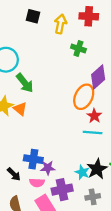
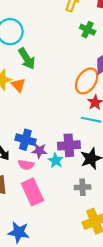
cyan star: (82, 172) -> (56, 161), moved
purple cross: (62, 190) -> (69, 145), moved

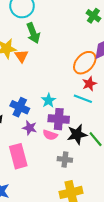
purple star: (39, 151) -> (30, 128), moved
cyan star: (56, 161) -> (48, 100), moved
pink semicircle: (26, 165) -> (50, 135), moved

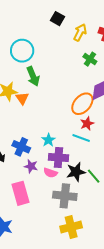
gray cross: (65, 159) -> (65, 196), size x1.6

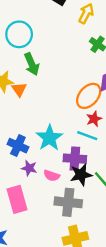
cyan star: (48, 140) -> (49, 138), size x1.6
purple cross: (58, 158) -> (75, 159), moved

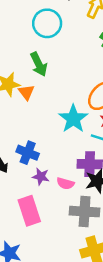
cyan circle: (19, 34) -> (47, 23), moved
cyan star: (49, 138) -> (73, 119), moved

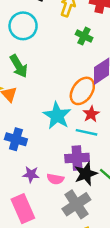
blue cross: (28, 153) -> (16, 139), moved
gray cross: (85, 212) -> (76, 204), turned -32

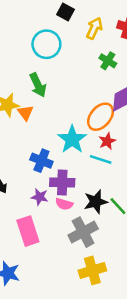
blue cross: (16, 139) -> (41, 161), moved
purple cross: (77, 158) -> (62, 182), moved

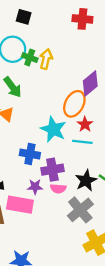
yellow arrow: (94, 28) -> (46, 59), moved
green cross: (108, 61) -> (30, 58), moved
pink rectangle: (28, 231) -> (20, 205), moved, turned -50

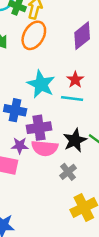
orange ellipse: (74, 104) -> (34, 35), moved
pink semicircle: (58, 188) -> (45, 148), size x1.5
gray cross: (80, 210) -> (68, 172), size x0.6

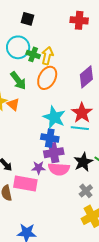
red star: (75, 80) -> (82, 113), size x1.5
blue cross: (15, 110) -> (50, 138), moved
gray cross: (68, 172) -> (86, 191), moved

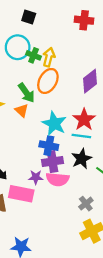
green arrow: (18, 81) -> (26, 93), moved
orange triangle: (13, 104) -> (22, 111), moved
black star: (83, 162) -> (81, 159), moved

